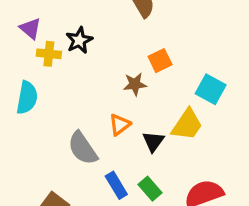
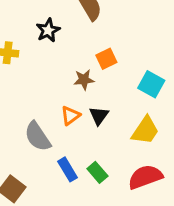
black star: (79, 40) -> (48, 30), moved
yellow trapezoid: (187, 125) -> (145, 131), moved
black triangle: (153, 141) -> (99, 116), moved

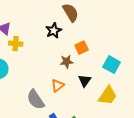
black star: (48, 30) -> (54, 31), moved
black triangle: (99, 116) -> (85, 81), moved

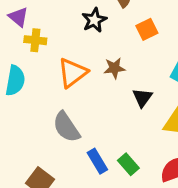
orange square: (82, 48) -> (147, 29), moved
orange triangle: (58, 86) -> (73, 73), moved, size x1.5

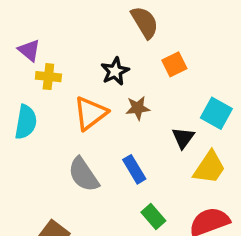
black star: (94, 20) -> (115, 71), moved
black triangle: (142, 98) -> (183, 138), moved
blue rectangle: (97, 161) -> (134, 169), moved

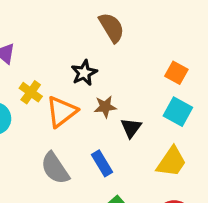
orange square: (174, 64) -> (176, 73), moved, turned -35
yellow cross: (48, 77) -> (31, 92), moved, turned 30
black triangle: (183, 138) -> (131, 128), moved

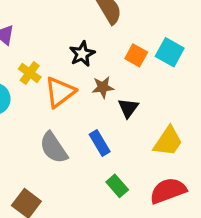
orange square: (176, 73) -> (136, 55), moved
cyan square: (178, 112) -> (170, 52), moved

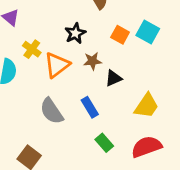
black triangle: (128, 108) -> (114, 78), turned 30

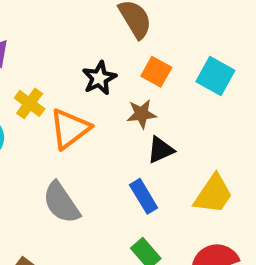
orange square: (120, 35) -> (156, 72), moved
brown star: (92, 61) -> (141, 114), moved
blue rectangle: (90, 107) -> (144, 196), moved

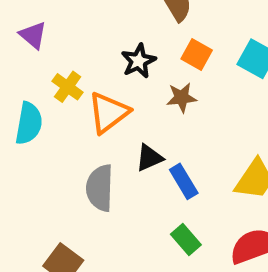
black triangle: (160, 150) -> (149, 158), moved
gray semicircle: (61, 203) -> (100, 188), turned 36

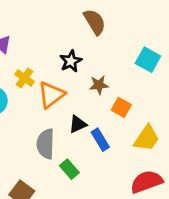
orange square: (197, 54) -> (121, 107), moved
green rectangle: (186, 240) -> (69, 169), moved

